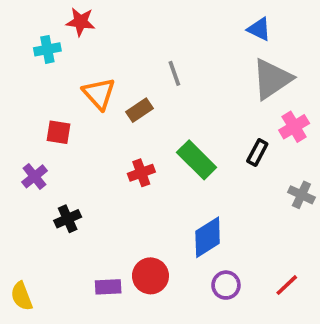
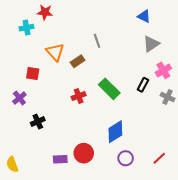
gray triangle: (272, 79) -> (151, 44), size x0.7
gray cross: (301, 195) -> (167, 97), moved

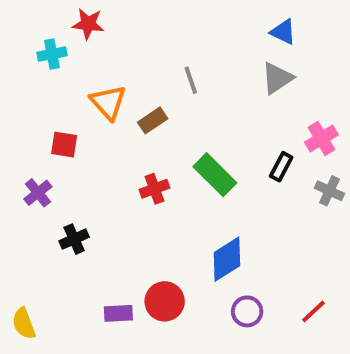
gray triangle: (151, 44) -> (277, 78), moved

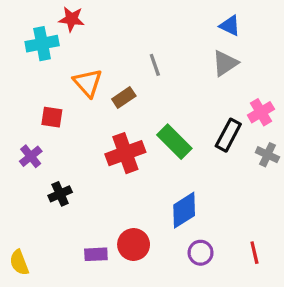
cyan cross: (52, 54) -> (42, 44), size x1.4
black rectangle: (281, 167) -> (228, 135), size x1.4
red cross: (155, 189) -> (125, 153), size x1.6
red line: (313, 311) -> (254, 253), turned -60

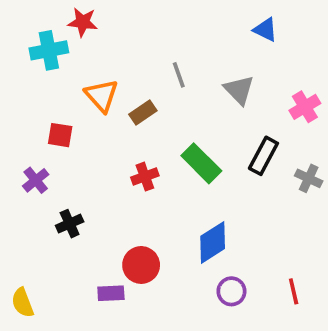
gray triangle: (225, 63) -> (239, 90), moved, turned -40
pink cross: (261, 112) -> (305, 107), moved
red cross: (125, 153) -> (145, 177), size x0.6
red circle: (134, 245) -> (141, 265), moved

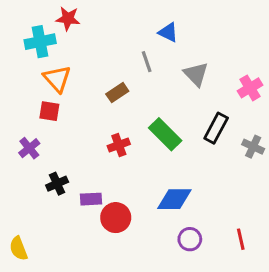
blue triangle: (265, 30) -> (168, 32), moved
orange triangle: (102, 96) -> (57, 79), moved
blue diamond: (213, 242) -> (174, 199), turned 33
purple rectangle: (111, 293) -> (91, 199), moved

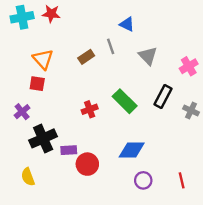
cyan cross: (40, 42) -> (22, 17), moved
brown rectangle: (117, 93) -> (86, 57), moved
black cross: (57, 184) -> (43, 138), size x1.6
yellow semicircle: (18, 248) -> (28, 177), moved

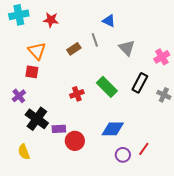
red star: (51, 14) -> (51, 20), moved
black cross: (43, 138) -> (37, 119), turned -30
red line: (182, 180) -> (144, 149), moved, turned 48

